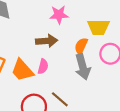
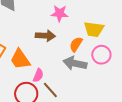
pink semicircle: (43, 66) -> (38, 75), moved
gray arrow: (83, 67) -> (75, 63), turned 110

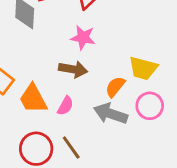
pink star: (60, 13) -> (83, 38), moved
pink semicircle: (38, 75) -> (65, 106), moved

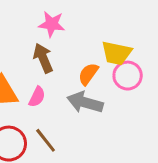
brown arrow: (73, 69) -> (43, 58), turned -120
pink circle: (150, 106) -> (128, 76), moved

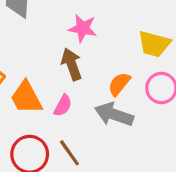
yellow trapezoid: (117, 53) -> (154, 44), moved

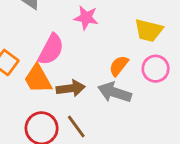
brown arrow: (72, 64) -> (71, 88), moved, turned 104
pink semicircle: (63, 106) -> (51, 49), moved, size x1.6

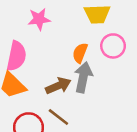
brown arrow: (71, 88) -> (58, 86), moved
gray arrow: (115, 92) -> (83, 77), turned 100

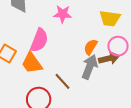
brown arrow: (58, 86) -> (109, 58), moved
brown line: (58, 117) -> (63, 81), moved

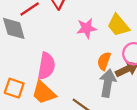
pink star: (63, 14) -> (87, 28), moved
yellow trapezoid: (110, 18) -> (118, 25), turned 55

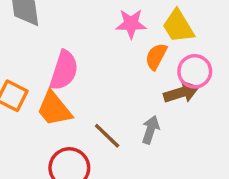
orange semicircle: (104, 61) -> (156, 56), moved
gray arrow: (108, 83) -> (151, 130), moved, size x0.7

